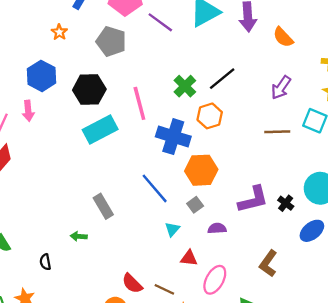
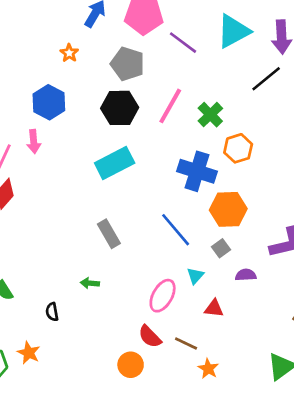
black line: (222, 79) -> (266, 79), moved
black hexagon: (89, 90) -> (120, 108), moved
pink line: (139, 103) -> (170, 106), moved, turned 44
gray rectangle: (103, 206) -> (109, 234), moved
pink ellipse: (215, 280) -> (163, 296), moved

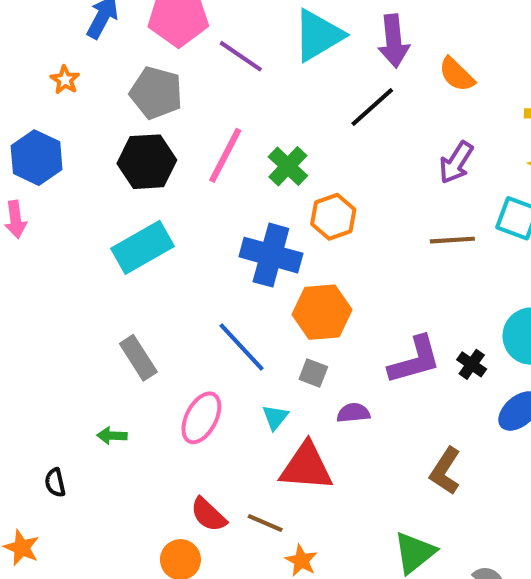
gray square: (221, 248) -> (313, 373), turned -30
pink ellipse: (163, 296) -> (201, 418), moved
red triangle: (214, 308) -> (306, 467), size x1.8

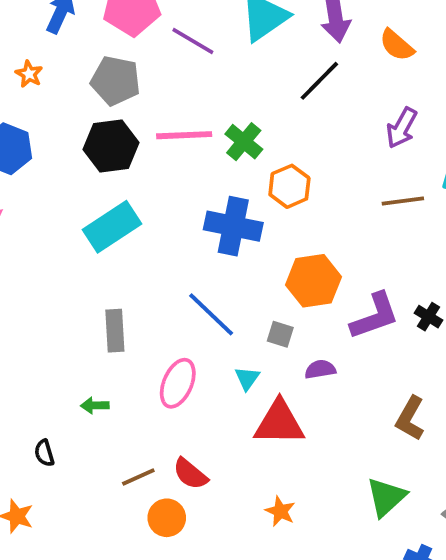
pink line: (225, 155) -> (184, 135), turned 64
orange hexagon: (322, 312) -> (313, 281), moved
gray rectangle: (138, 358) -> (115, 331), turned 33
brown line: (265, 523) -> (138, 477), moved, turned -44

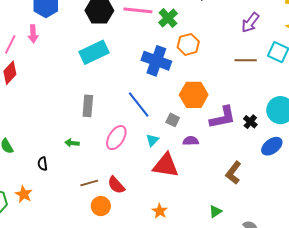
green triangle: (386, 497) -> (215, 211), size x0.6

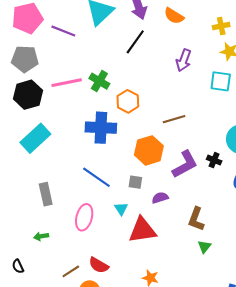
brown line: (246, 60) -> (174, 119), moved
brown L-shape: (233, 173) -> (196, 219), moved
green triangle: (215, 211) -> (204, 247), moved

